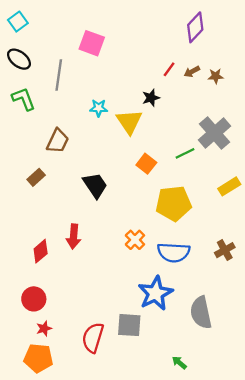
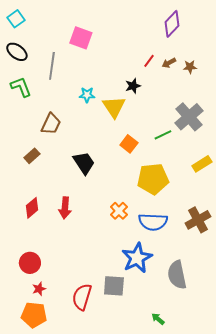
brown cross: (225, 250) -> (198, 220), size x1.4
red diamond: (41, 251) -> (32, 208), moved

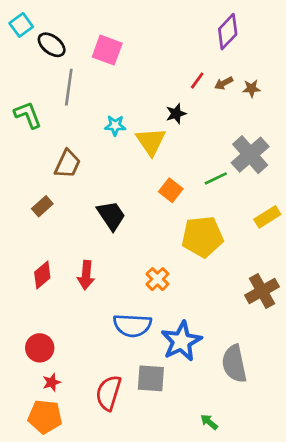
black ellipse: (17, 52) -> (52, 45), moved
blue semicircle: (153, 222) -> (132, 325), moved

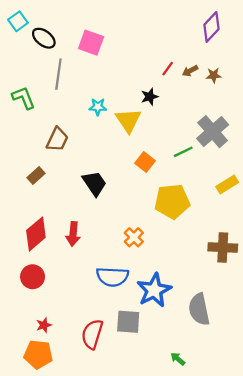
purple diamond: (228, 32) -> (211, 27), moved
red diamond: (42, 275) -> (36, 234), size x1.4
brown cross: (262, 291) -> (223, 247), turned 32
red circle: (40, 348) -> (33, 277), moved

